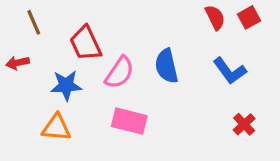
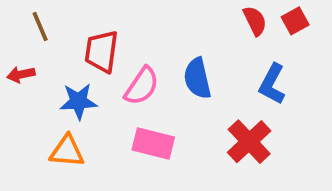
red trapezoid: (86, 43) -> (101, 51), turned 33
blue L-shape: (230, 71) -> (272, 84), turned 64
red cross: (244, 124) -> (249, 142), moved, size x1.6

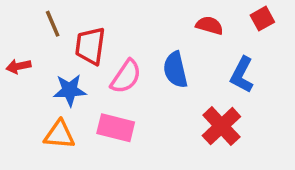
red semicircle: (255, 21) -> (210, 25), moved, turned -48
brown line: (40, 27) -> (53, 24), moved
pink rectangle: (153, 144) -> (116, 128), moved

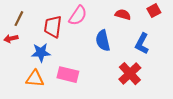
brown line: (53, 24) -> (19, 19), moved, turned 49
pink semicircle: (126, 77) -> (78, 16), moved

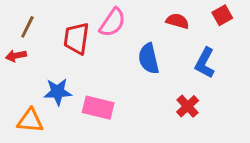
blue star: (41, 53) -> (58, 92), moved
red cross: (130, 74) -> (188, 106), size x0.7
orange triangle: (35, 79) -> (30, 121), moved

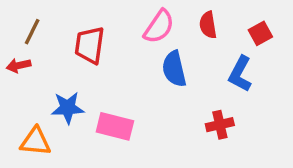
red square: (222, 15) -> (260, 33), moved
red semicircle: (177, 21) -> (208, 25), turned -115
pink semicircle: (113, 23) -> (159, 27), moved
red cross: (188, 106) -> (220, 125), turned 30

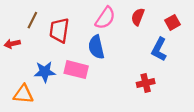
red semicircle: (208, 25) -> (138, 17), turned 30
brown line: (32, 32) -> (32, 20), moved
blue semicircle: (174, 69) -> (96, 47), moved
pink rectangle: (115, 126) -> (76, 70), moved

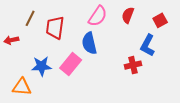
pink rectangle: (76, 70) -> (71, 64), turned -65
red cross: (146, 83) -> (133, 65), moved

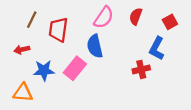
red arrow: (11, 40) -> (22, 50), moved

